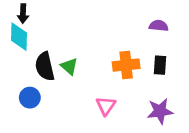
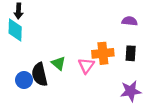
black semicircle: (45, 66) -> (40, 74), moved
green triangle: (69, 66) -> (58, 63), moved
pink triangle: (106, 106) -> (86, 66), moved

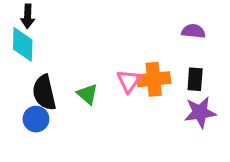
pink triangle: (86, 66) -> (129, 81), moved
black semicircle: (40, 74) -> (44, 93), moved
purple star: (131, 91) -> (200, 112), moved

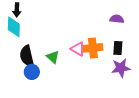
pink triangle: (129, 81) -> (78, 49), turned -35
blue circle: (36, 119) -> (32, 72), moved

